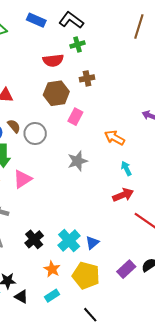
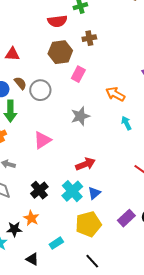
pink triangle: (22, 179) -> (42, 140), moved
red arrow: (123, 195) -> (85, 164), moved
orange star: (52, 269) -> (31, 218), moved
yellow pentagon: (86, 275) -> (88, 224), turned -30
black triangle: (21, 297) -> (32, 259), moved

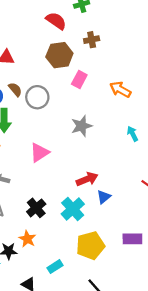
red semicircle: (57, 21) -> (56, 21), turned -138
orange arrow: (115, 94) -> (120, 89), moved
blue triangle: (94, 193) -> (104, 197), moved
purple rectangle: (126, 218) -> (132, 239), turned 42

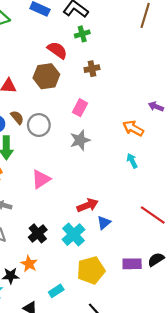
brown hexagon: (59, 55) -> (46, 76), moved
orange arrow: (120, 89) -> (133, 128), moved
gray star: (82, 126) -> (80, 140), moved

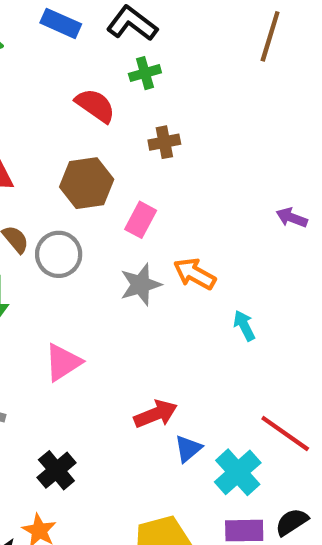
brown hexagon: (46, 76) -> (87, 183), moved
orange arrow: (133, 128) -> (195, 274), moved
cyan cross: (74, 235) -> (238, 472), moved

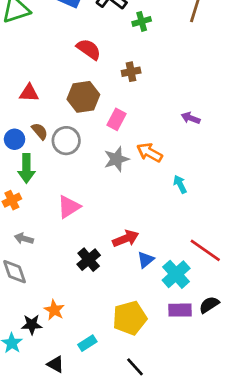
green cross: (145, 73) -> (142, 21), moved
purple arrow: (292, 218) -> (191, 118), moved
black cross: (56, 470) -> (89, 260), moved

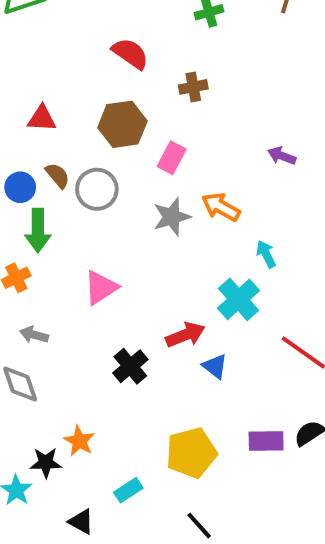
blue triangle: (146, 260) -> (215, 366), turned -42
cyan cross: (176, 274) -> (238, 299), moved

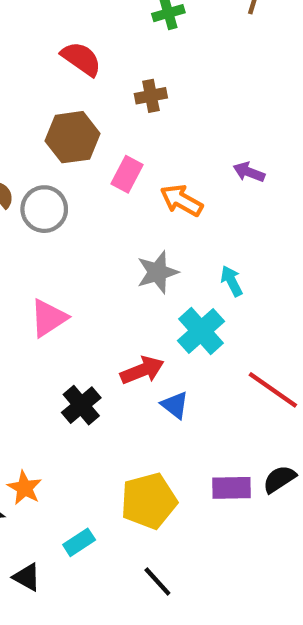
orange arrow: (221, 207) -> (181, 200), moved
gray star: (172, 217) -> (157, 272), moved

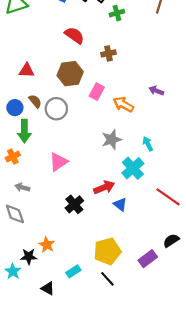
purple rectangle: (232, 488) -> (148, 259), moved, turned -36
black line: (157, 582) -> (107, 279), moved

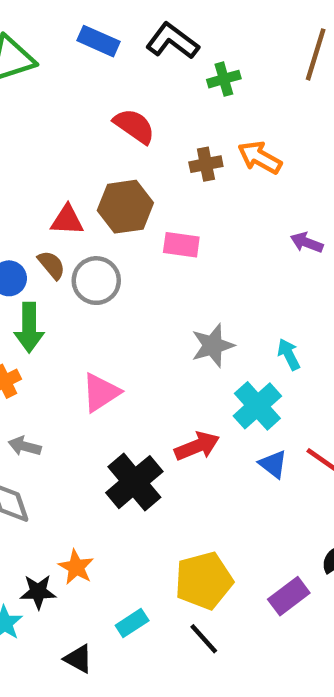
red triangle: (27, 70) -> (67, 220), moved
pink rectangle: (97, 92) -> (181, 245), turned 70
orange arrow: (123, 104) -> (260, 157), moved
black cross: (74, 204) -> (134, 482), size x1.4
blue triangle: (120, 204) -> (273, 464), moved

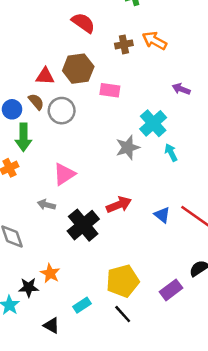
cyan cross: (257, 406) -> (153, 123), moved
gray arrow: (25, 446) -> (46, 205), moved

